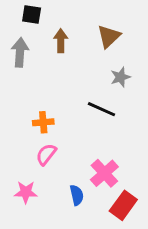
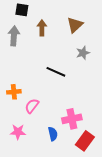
black line: (101, 109) -> (56, 72), moved
orange cross: (43, 122) -> (14, 92), moved
pink cross: (104, 173) -> (72, 119), turned 30

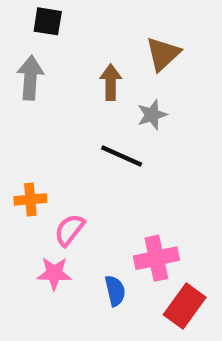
brown arrow: (42, 28) -> (111, 82), moved
gray star: (83, 53) -> (152, 115), moved
pink star: (18, 132) -> (54, 273), moved

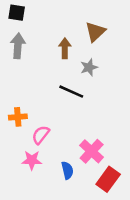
black square: (48, 21) -> (17, 13), moved
pink cross: (156, 258) -> (92, 151), turned -35

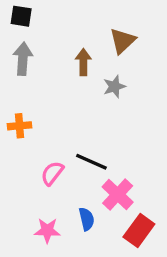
black line: (71, 92) -> (91, 162), moved
orange cross: (18, 117) -> (19, 126), moved
pink star: (32, 160) -> (47, 230), moved

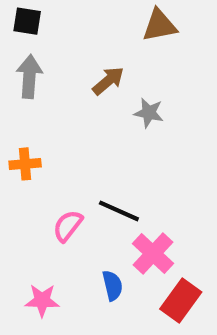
brown triangle: (123, 41) -> (159, 25), moved, turned 32
brown arrow: (83, 62) -> (108, 81), turned 50
gray star: (114, 87) -> (149, 113), turned 30
pink star: (47, 230) -> (42, 300), moved

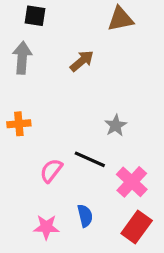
black square: (27, 21) -> (35, 16), moved
gray star: (149, 113) -> (116, 125), moved, turned 30
pink cross: (153, 254) -> (132, 182), moved
pink star: (42, 300) -> (46, 227), moved

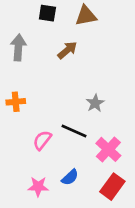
black square: (35, 16) -> (47, 13), moved
brown triangle: (120, 19) -> (86, 16), moved
blue semicircle: (85, 216) -> (70, 177), turned 60

